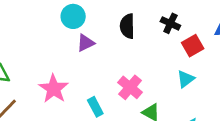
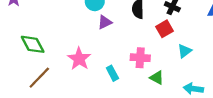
red square: (193, 46) -> (165, 29), moved
pink cross: (130, 87) -> (140, 58), turned -36

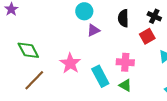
cyan rectangle: (112, 73) -> (100, 76), size x1.5
green triangle: (157, 78) -> (125, 85), moved

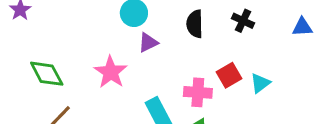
red square: (147, 36) -> (229, 75), moved
pink star: (70, 63) -> (111, 72), moved

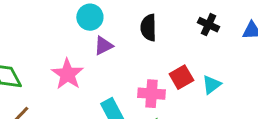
black cross: (243, 21) -> (208, 25), moved

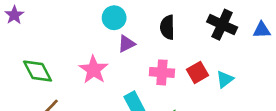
black cross: (208, 25) -> (222, 25), size x1.5
pink cross: (151, 94) -> (162, 72), moved

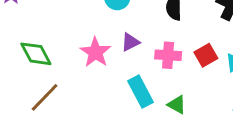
purple triangle: (126, 44) -> (130, 42), moved

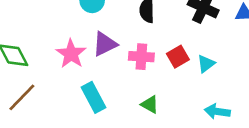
purple triangle: (130, 42) -> (105, 44), size x1.4
cyan rectangle: (140, 92) -> (94, 97), moved

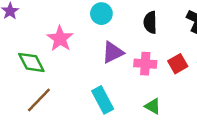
pink star: (71, 54) -> (60, 39), moved

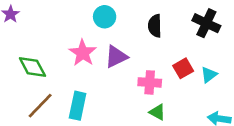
pink star: (60, 39) -> (83, 53), moved
pink cross: (145, 64) -> (150, 82), moved
cyan rectangle: (103, 100) -> (78, 106), moved, turned 40

